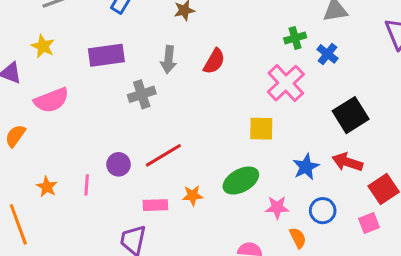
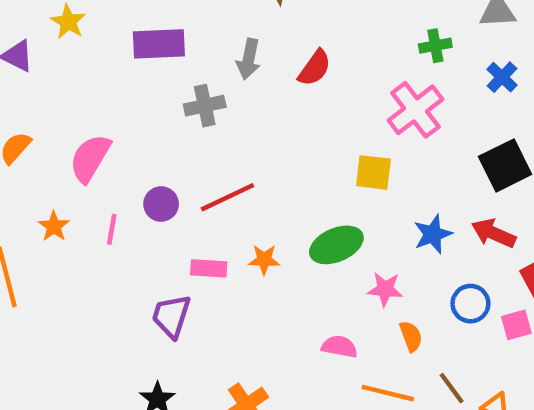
blue cross: (328, 54) -> (502, 77), moved
pink semicircle: (51, 100) -> (90, 158), moved, turned 136
blue circle: (323, 211) -> (470, 304), moved

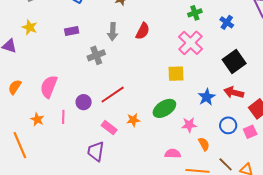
purple rectangle: (159, 44) -> (72, 31), size x0.6
pink rectangle: (209, 268) -> (109, 128), turned 42

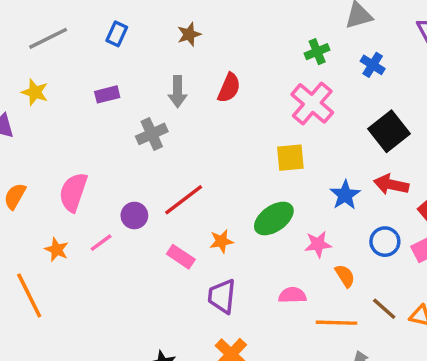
pink line: (63, 117) -> (101, 243), turned 56
purple trapezoid: (96, 151) -> (222, 296), moved

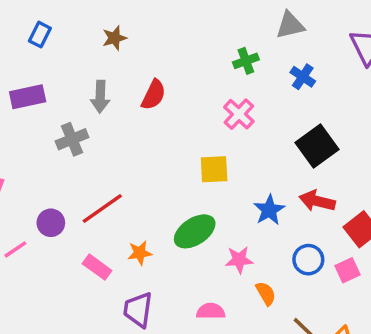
purple rectangle: (107, 94) -> (28, 97), size x1.4
pink cross: (312, 103) -> (239, 114), size x0.7

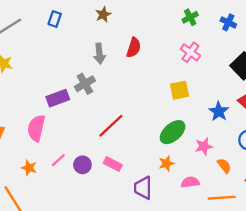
purple rectangle: (28, 97) -> (58, 98), moved
purple circle: (51, 223) -> (82, 165), moved
orange star: (140, 253) -> (166, 163), moved

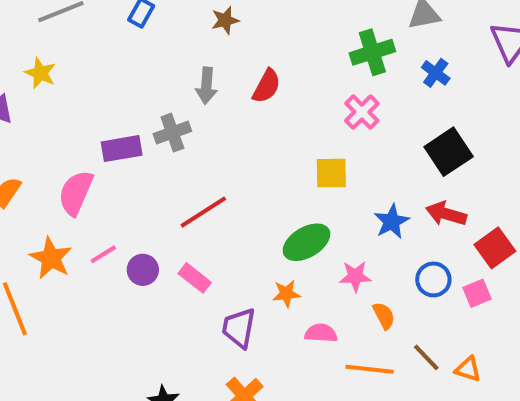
green cross: (190, 17) -> (372, 52), size x1.5
orange star: (29, 168) -> (51, 258), size x1.5

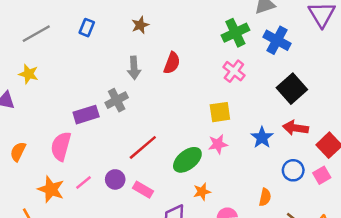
blue cross: (436, 73) -> (277, 40), size x1.5
green ellipse: (306, 242) -> (187, 160), moved
purple circle: (143, 270) -> (115, 179), moved
pink star: (355, 276) -> (218, 144), moved
orange semicircle: (384, 316) -> (265, 197), turned 48

